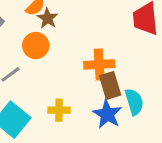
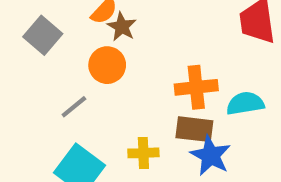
brown rectangle: (110, 85) -> (194, 129), moved, turned -64
cyan semicircle: (134, 102) -> (245, 103), moved, turned -80

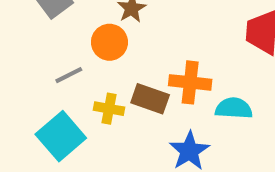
brown rectangle: (194, 129) -> (150, 99), moved
yellow cross: (143, 153) -> (109, 109), moved

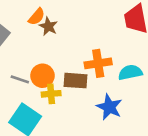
orange circle: (109, 42) -> (42, 76), moved
gray line: (69, 75) -> (20, 79), turned 60

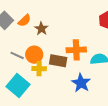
orange semicircle: (37, 17) -> (24, 21), moved
brown star: (48, 26) -> (41, 29), moved

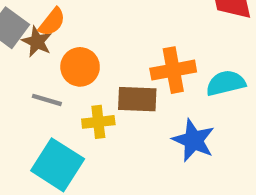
brown star: (41, 29) -> (37, 42), moved
orange circle: (34, 55) -> (80, 67), moved

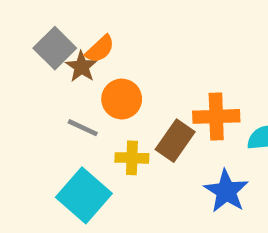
brown rectangle: (137, 99) -> (175, 141), turned -66

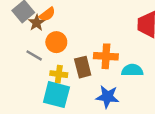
brown rectangle: (175, 141) -> (83, 67), turned -55
blue star: (226, 191) -> (107, 97), turned -30
cyan square: (84, 195) -> (56, 95), moved, turned -32

